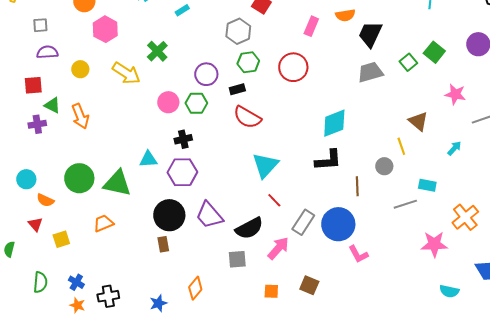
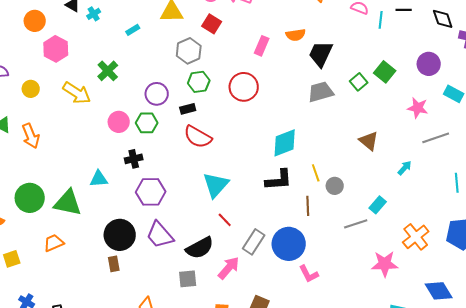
pink star: (455, 94) -> (418, 108), moved
yellow line: (401, 146) -> (316, 173), moved
purple hexagon: (182, 172) -> (151, 192), moved
cyan rectangle: (427, 185) -> (378, 205), turned -60

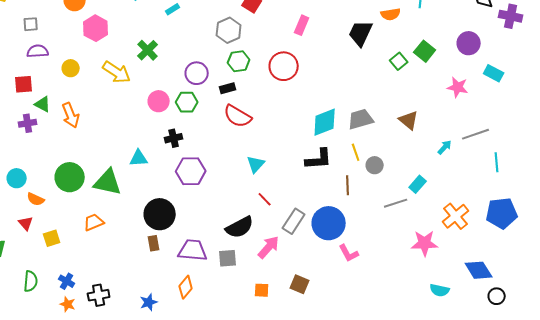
orange semicircle: (296, 35) -> (391, 14), moved
gray trapezoid: (321, 92) -> (361, 119), moved
gray line: (436, 138) -> (476, 134), moved
cyan triangle: (216, 185) -> (256, 164), size x0.7
purple trapezoid: (160, 235) -> (193, 250), moved, turned 136

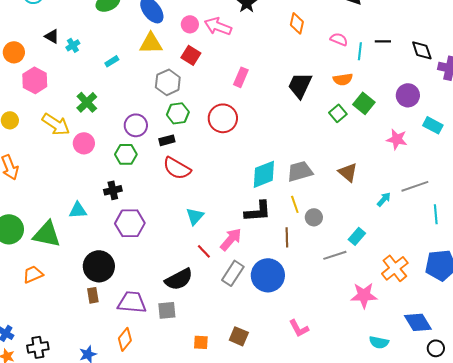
orange semicircle: (391, 14) -> (343, 79), moved
pink circle: (159, 101) -> (84, 143), moved
pink arrow: (269, 247) -> (231, 239), moved
pink L-shape: (349, 253) -> (299, 328), moved

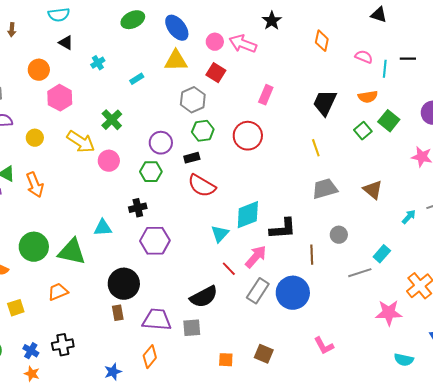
black triangle: (52, 36) -> (66, 43), moved
cyan diamond: (264, 174) -> (248, 215), moved
yellow line: (295, 204) -> (316, 148), moved
black cross: (38, 347) -> (63, 345), moved

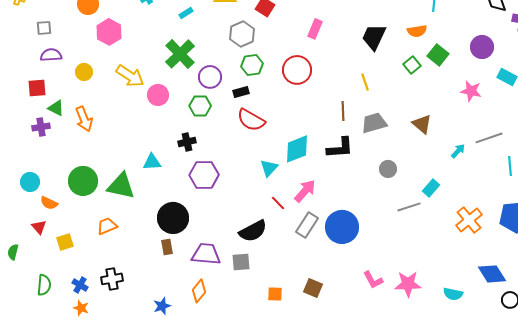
green cross: (112, 120) -> (180, 54), moved, size x1.4
black L-shape: (283, 229) -> (340, 148), moved
brown line: (312, 255) -> (343, 111), moved
pink star: (389, 313) -> (408, 284), moved

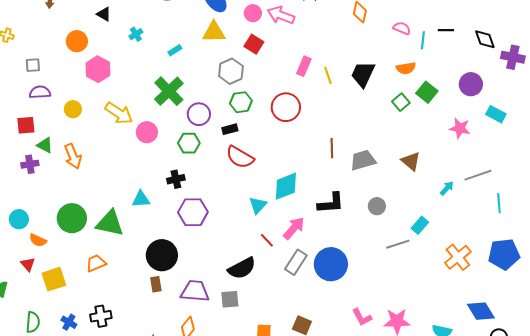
yellow line: (365, 82) -> (328, 75), moved
black L-shape: (340, 148) -> (331, 203), moved
yellow square: (65, 242) -> (54, 279), size x1.4

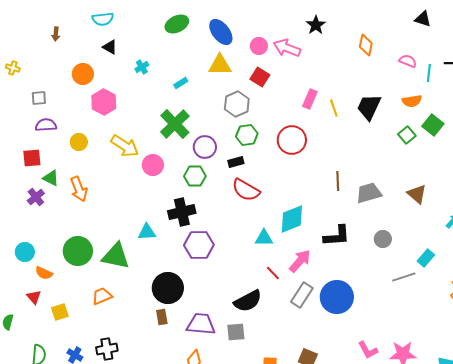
purple cross: (30, 164) -> (36, 197), turned -30
black cross: (176, 179) -> (182, 212), size x1.5
cyan triangle: (258, 205) -> (264, 238), turned 48
yellow square: (54, 279) -> (60, 312), size x0.7

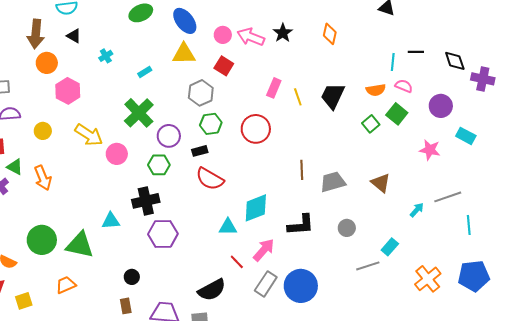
black star: (316, 25) -> (283, 33), moved
brown arrow: (56, 34) -> (36, 34), moved, size x2.0
pink semicircle: (408, 61) -> (404, 86), moved
black circle: (168, 288) -> (132, 277), size x0.5

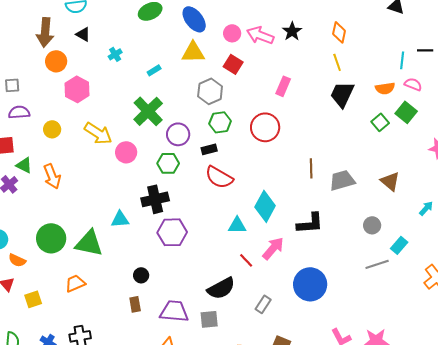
yellow line: (298, 97) -> (337, 62), moved
cyan diamond: (256, 208) -> (265, 206), turned -40
gray circle: (347, 228) -> (372, 225), moved
gray rectangle: (266, 284) -> (263, 304), moved, size x0.7

